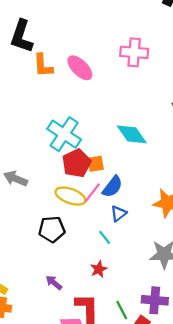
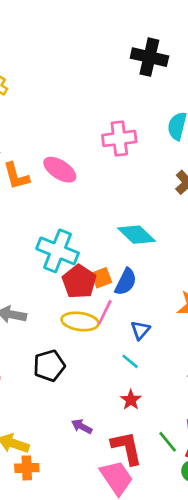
blue semicircle: (112, 187) -> (126, 282), moved
black pentagon: (52, 229) -> (49, 366), moved

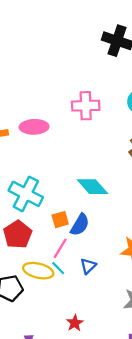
pink ellipse: (60, 170) -> (34, 127), turned -40
red pentagon: (79, 282) -> (18, 234), moved
yellow ellipse: (80, 321) -> (38, 271), moved
cyan line: (130, 361) -> (58, 268), moved

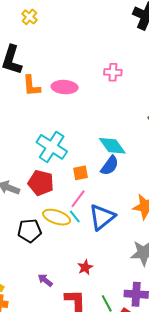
pink cross: (86, 106) -> (113, 72), size x0.7
blue semicircle: (80, 225) -> (110, 166), moved
red pentagon: (18, 234) -> (41, 183), turned -30
blue triangle: (88, 266) -> (102, 217), size x1.8

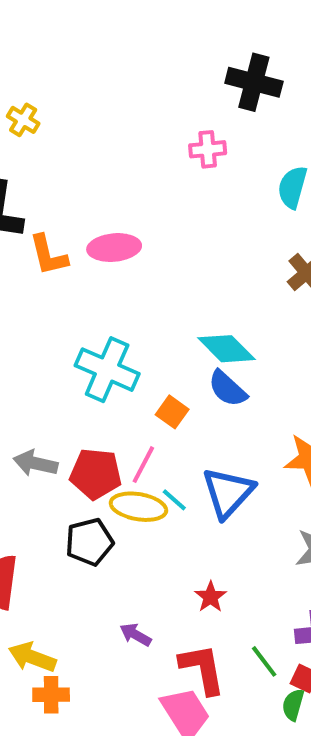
pink cross: (113, 72) -> (208, 149), moved
blue semicircle: (110, 166) -> (227, 389), turned 105
orange square: (80, 173) -> (172, 412), turned -35
red pentagon: (41, 183) -> (96, 474), moved
pink line: (78, 199) -> (143, 465), moved

